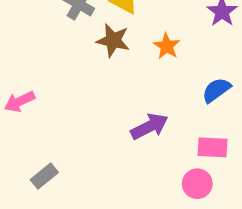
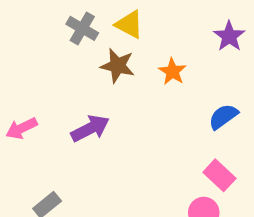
purple arrow: (149, 126) -> (90, 128), moved
pink rectangle: (213, 147) -> (219, 175), turned 40

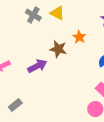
brown star: (118, 66) -> (58, 49), moved

